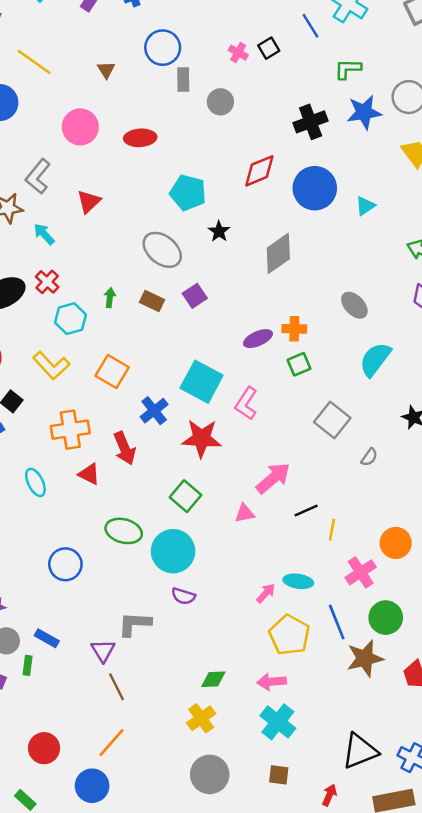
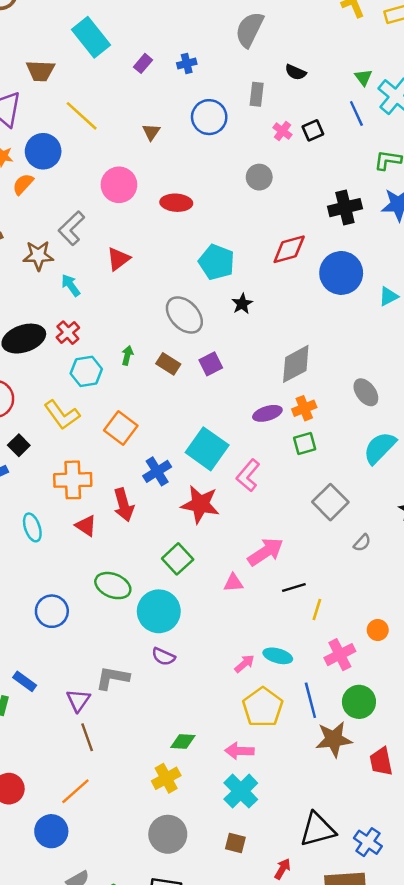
gray rectangle: (183, 80) -> (257, 94), moved
gray diamond: (278, 253) -> (296, 364), moved
orange cross: (294, 329) -> (304, 408), turned -30
orange circle: (396, 543) -> (378, 630), size x0.7

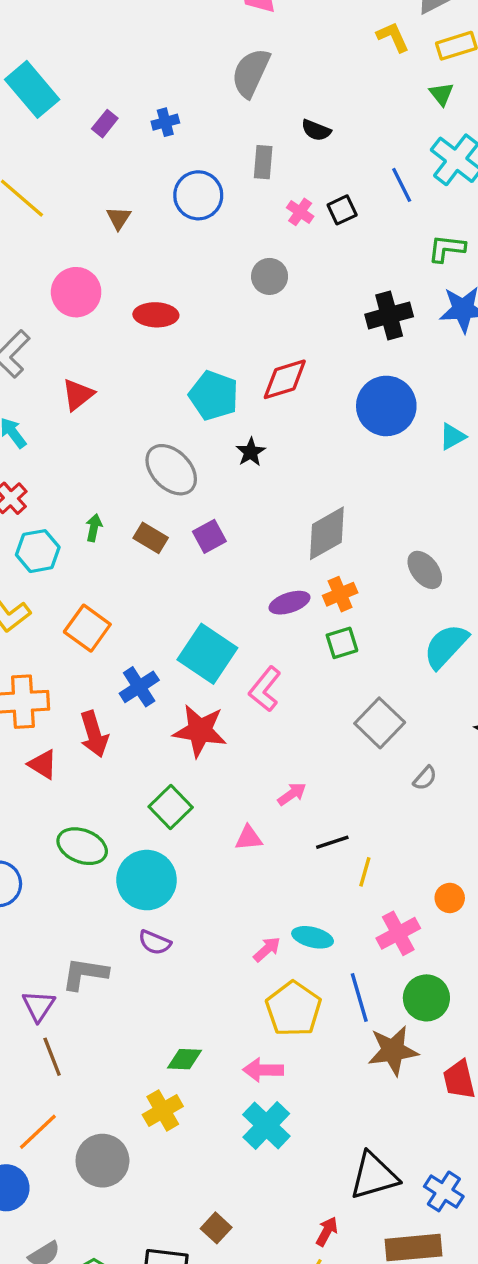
green triangle: (363, 77) -> (441, 94), moved
red diamond: (289, 249) -> (285, 379), moved
pink arrow: (266, 552) -> (292, 794), size x0.6
gray circle: (168, 834) -> (102, 1161), moved
brown square: (235, 843) -> (216, 1228), moved, turned 30

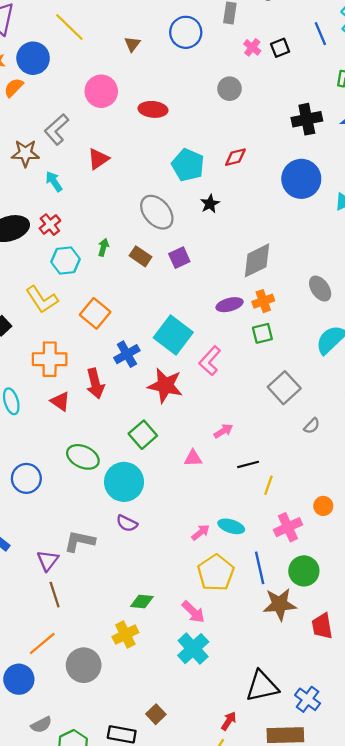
red diamond: (285, 379) -> (235, 157), size x0.7
pink arrow: (263, 1070) -> (193, 612), turned -140

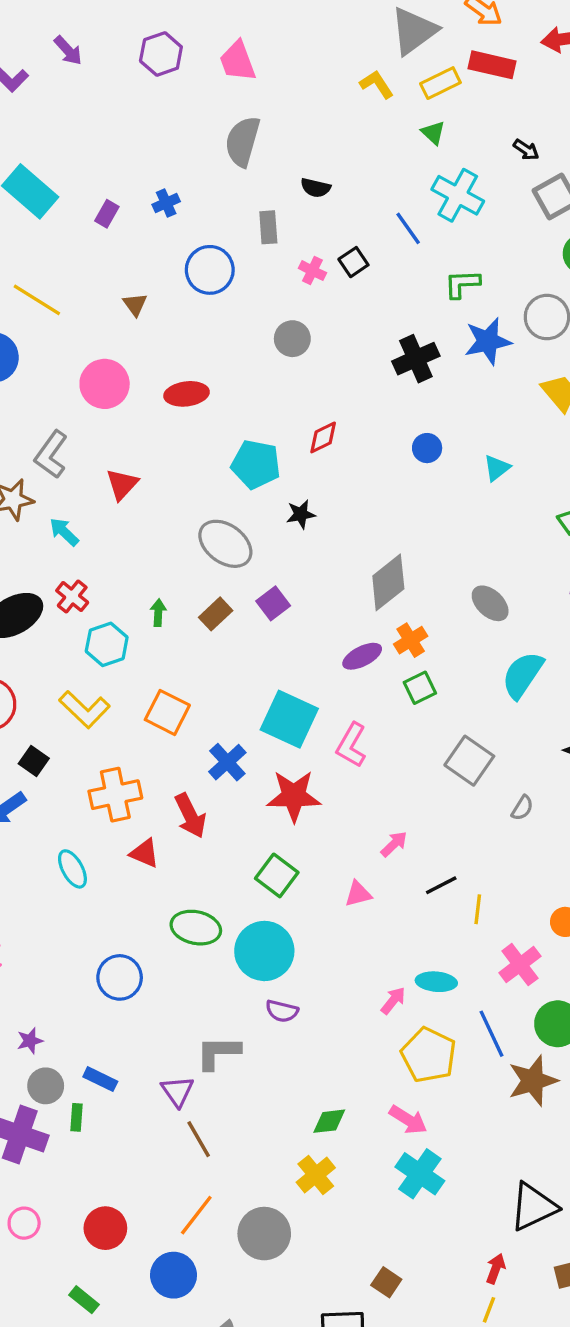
blue circle: (301, 179) -> (427, 448), size x0.5
black star: (210, 204) -> (301, 514), turned 30
brown rectangle: (140, 256) -> (216, 614), turned -65

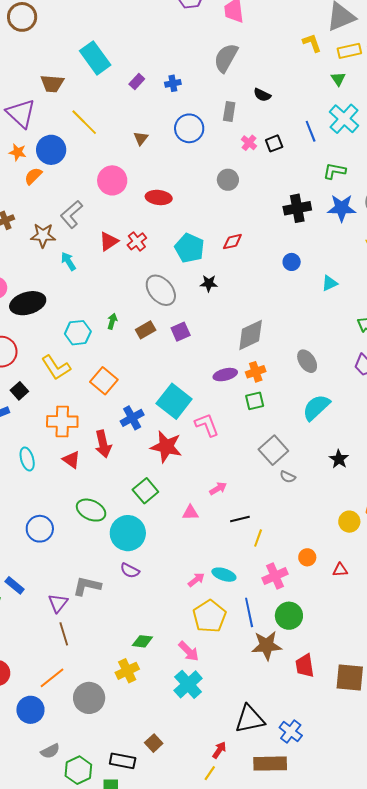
red cross: (72, 596) -> (137, 241), moved
pink L-shape: (351, 745) -> (207, 425), turned 116
gray semicircle: (522, 808) -> (288, 477), moved, turned 70

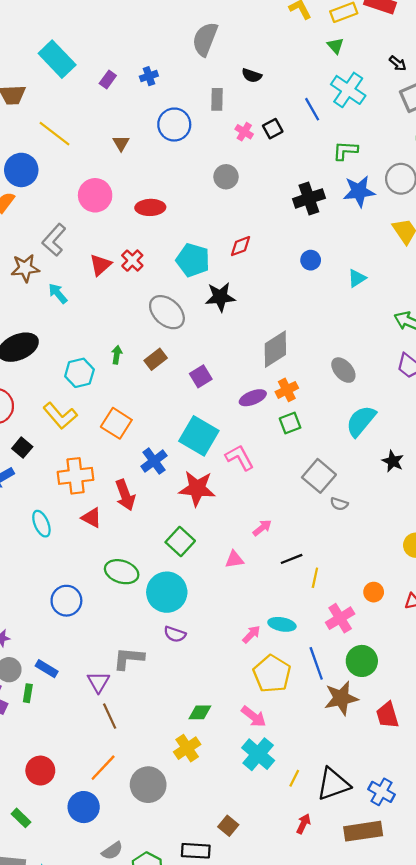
black star: (209, 283) -> (220, 297), size x1.5
purple square: (181, 332) -> (201, 376), moved
black star: (339, 459) -> (393, 461), moved
yellow line: (210, 773) -> (294, 778), moved

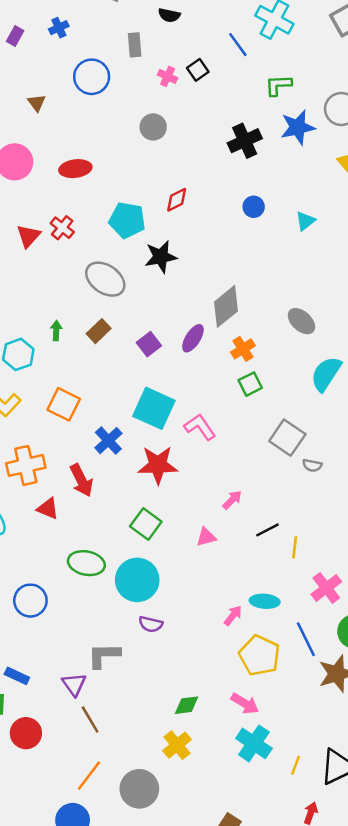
purple ellipse: (253, 398) -> (193, 338), moved, turned -30
red circle: (40, 771) -> (26, 733), moved

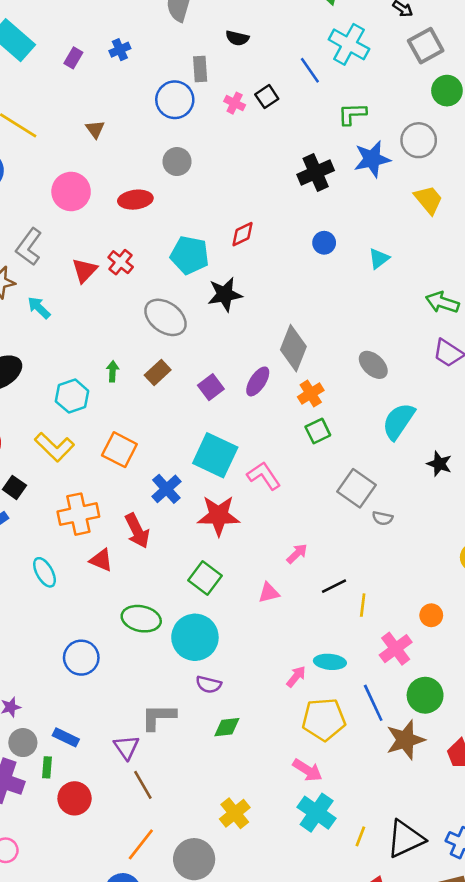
blue circle: (92, 77) -> (175, 100), moved
gray circle: (153, 127) -> (177, 162), moved
gray diamond: (226, 306) -> (293, 348), turned -30
yellow pentagon: (259, 656) -> (324, 719), turned -30
green diamond: (187, 705) -> (227, 727), moved

